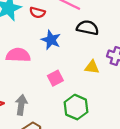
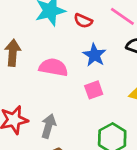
pink square: (55, 78) -> (94, 90), moved

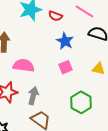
pink semicircle: (53, 67) -> (24, 65), moved

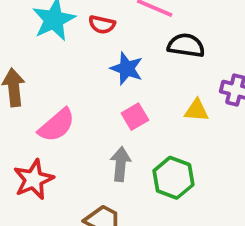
pink semicircle: (24, 65) -> (57, 125), turned 140
gray arrow: (33, 96) -> (120, 164), moved

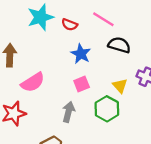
yellow triangle: (197, 110) -> (120, 86), turned 35
green hexagon: (173, 178) -> (107, 109), moved

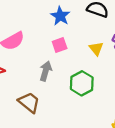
green hexagon: (107, 109) -> (82, 83), moved

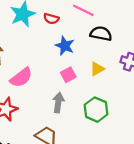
yellow triangle: (96, 48) -> (97, 69), moved, turned 48

